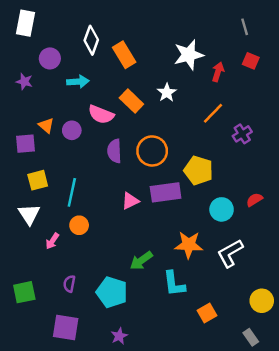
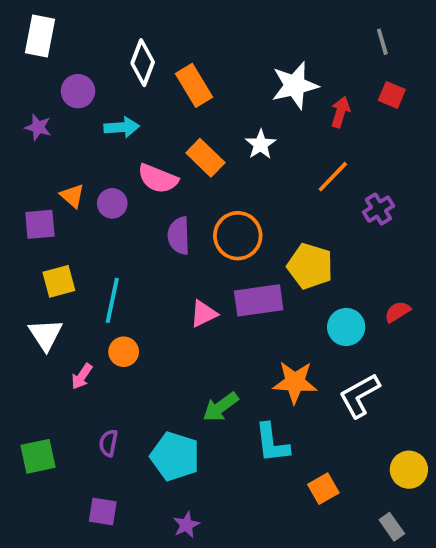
purple square: (66, 328) -> (103, 511), size x0.7

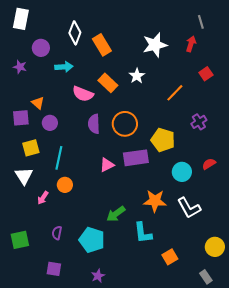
red square: (392, 95) -> (206, 74), moved, turned 32
red arrow: (340, 112) -> (191, 44), moved
purple circle: (112, 203) -> (50, 123), moved
purple cross: (378, 209) -> (199, 122), moved
white L-shape: (359, 395) -> (189, 208), turned -90

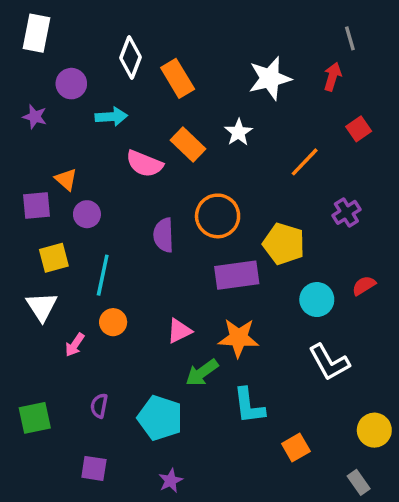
purple semicircle: (94, 124) -> (164, 235), moved
pink triangle: (107, 165) -> (179, 331), moved
orange star: (155, 201) -> (238, 338), moved

